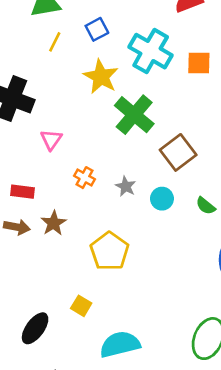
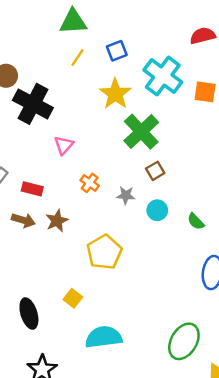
brown square: (178, 152) -> (155, 171), moved, size x0.6
gray star: (126, 186) -> (126, 195), turned -30
black ellipse: (35, 328) -> (29, 313), turned -60

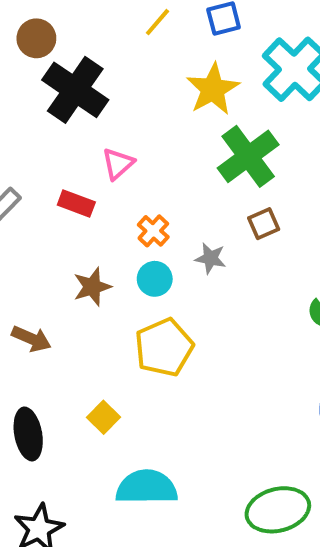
red rectangle: (32, 189) -> (76, 204), moved
cyan circle: (157, 210) -> (155, 279), moved
brown arrow: (23, 220) -> (31, 339), moved
green ellipse: (184, 341) -> (278, 510), turned 39

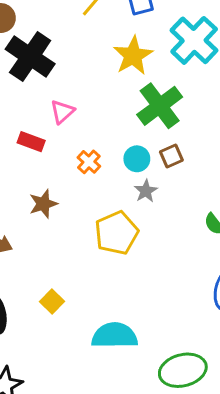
gray star: (210, 258) -> (146, 191), moved, turned 30
cyan circle: (155, 279) -> (137, 159), moved
yellow pentagon: (164, 347) -> (117, 233), moved
cyan semicircle: (147, 487) -> (114, 336), moved

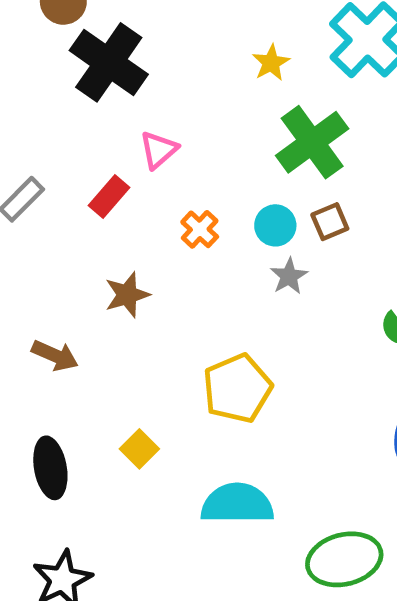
yellow star: (133, 56) -> (271, 63), size x0.6
red rectangle: (31, 142) -> (109, 196), turned -70
yellow pentagon: (117, 233) -> (237, 388), moved

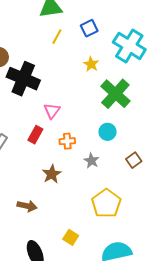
brown square: (330, 222) -> (134, 160), moved
orange cross: (200, 229) -> (67, 141), moved, turned -35
gray star: (289, 276) -> (92, 161), moved

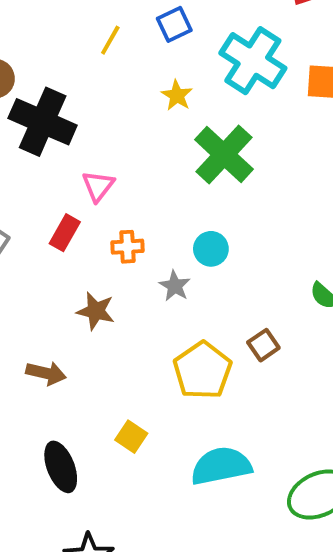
cyan circle: (108, 132) -> (211, 249), moved
brown square: (134, 160) -> (263, 345), moved
brown star: (52, 174) -> (96, 311), turned -30

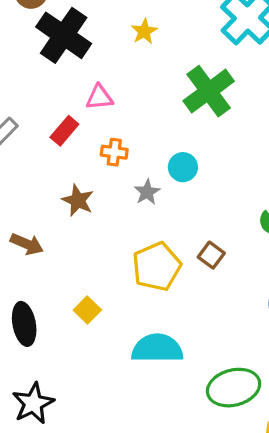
yellow star: (177, 95) -> (144, 31), moved
pink triangle: (98, 186) -> (99, 97), turned 36
brown square: (263, 345) -> (211, 255), turned -30

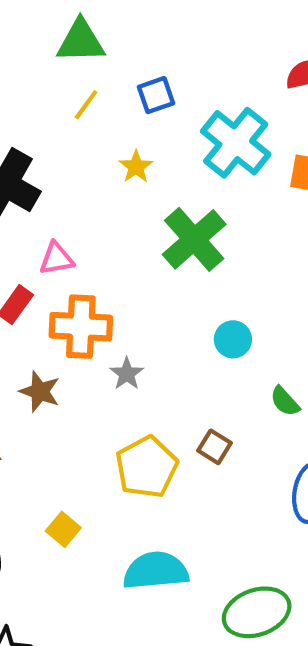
yellow star: (144, 31) -> (136, 167), moved
orange cross: (114, 152) -> (81, 327), size x1.8
cyan circle: (183, 167) -> (233, 339), moved

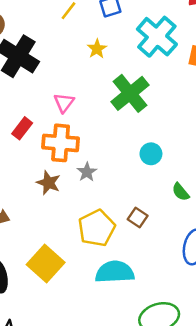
pink triangle: (56, 259) -> (64, 103), moved, turned -45
brown star: (40, 392) -> (48, 183), moved
yellow square: (63, 529) -> (46, 263), size x1.8
cyan semicircle: (156, 571) -> (115, 272), moved

